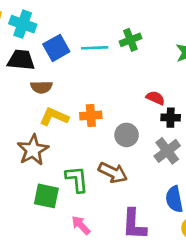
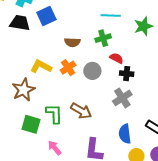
green cross: (130, 40) -> (103, 38), moved
cyan line: (95, 48) -> (111, 16), moved
brown semicircle: (41, 87) -> (72, 42), moved
orange cross: (91, 115) -> (68, 68), turned -35
gray circle: (127, 135) -> (92, 71), moved

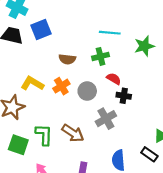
gray cross: (122, 98) -> (106, 119), moved

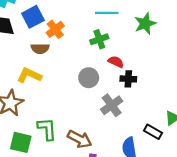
brown semicircle: (67, 59) -> (40, 48), moved
orange cross: (61, 86) -> (55, 29), moved
brown arrow: (73, 133) -> (80, 139), moved
black rectangle: (149, 154) -> (153, 132), moved

